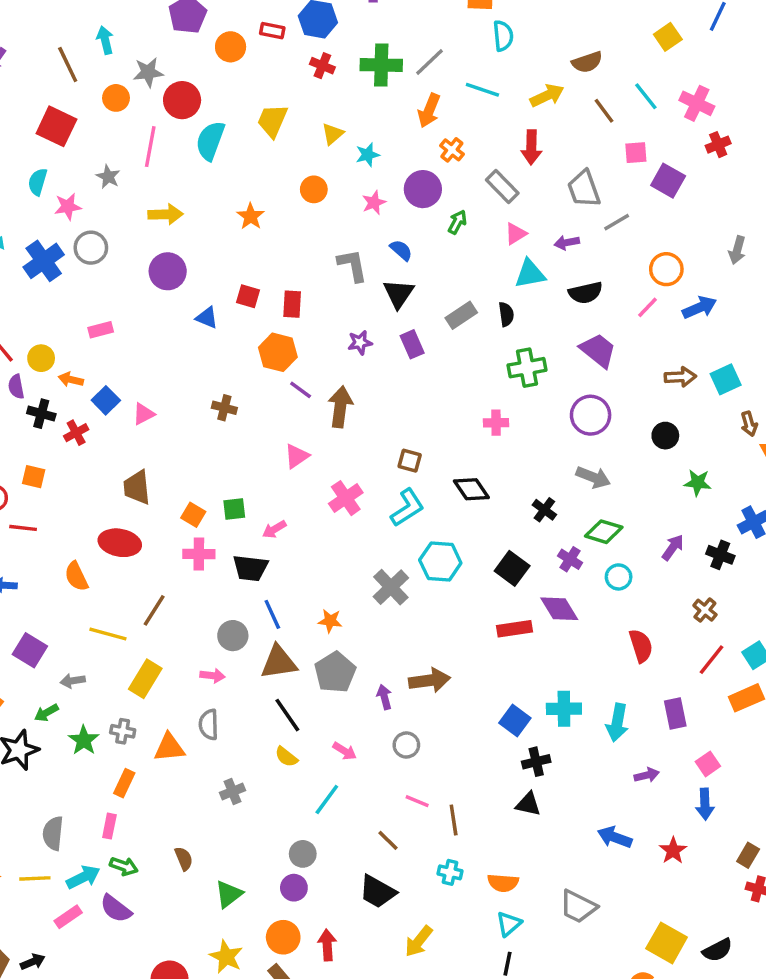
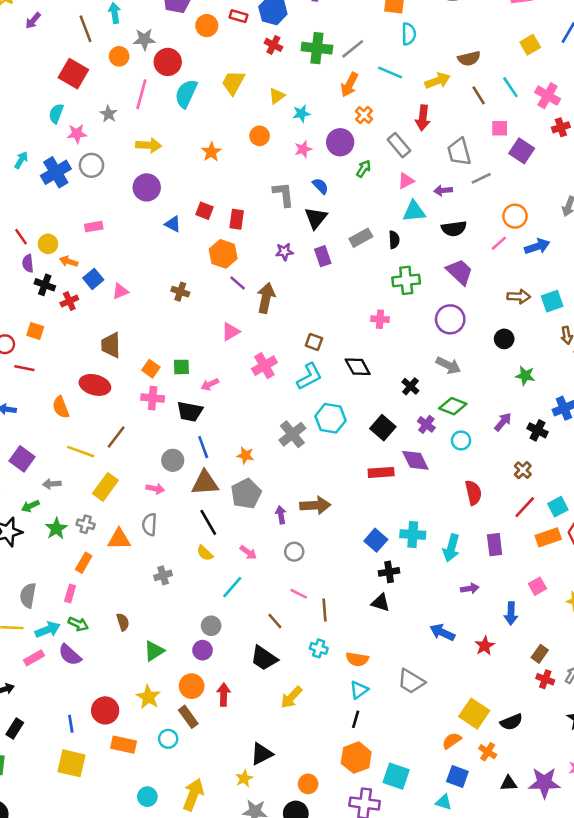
pink square: (708, 764) -> (537, 586), moved

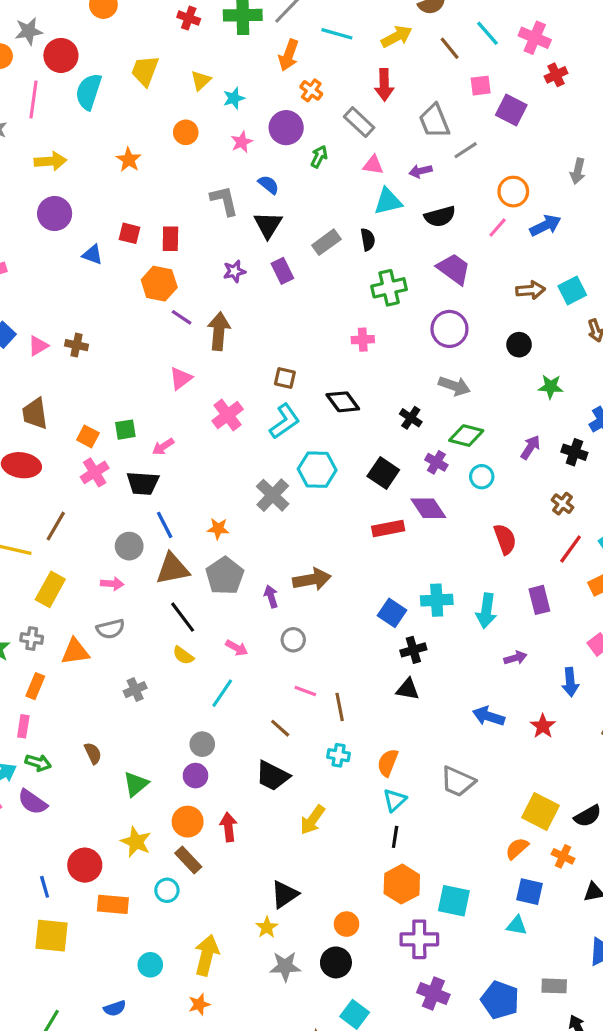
pink triangle: (406, 181) -> (373, 165), turned 42
brown cross: (180, 292) -> (77, 345), moved
pink cross: (153, 398) -> (95, 472), turned -30
gray semicircle: (149, 525) -> (110, 629), turned -100
orange semicircle: (357, 659) -> (388, 763), turned 110

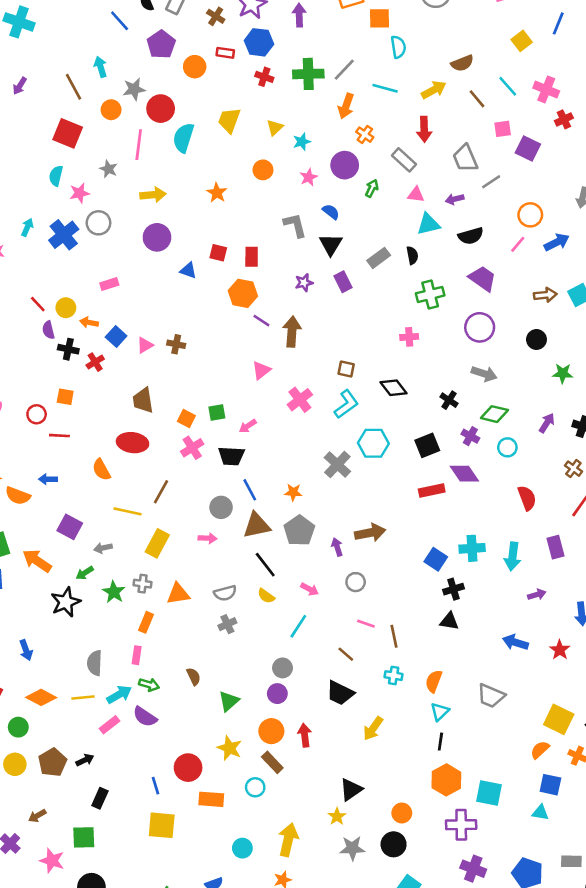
black square: (383, 473) -> (427, 445), turned 35
gray semicircle: (110, 629) -> (225, 593), moved

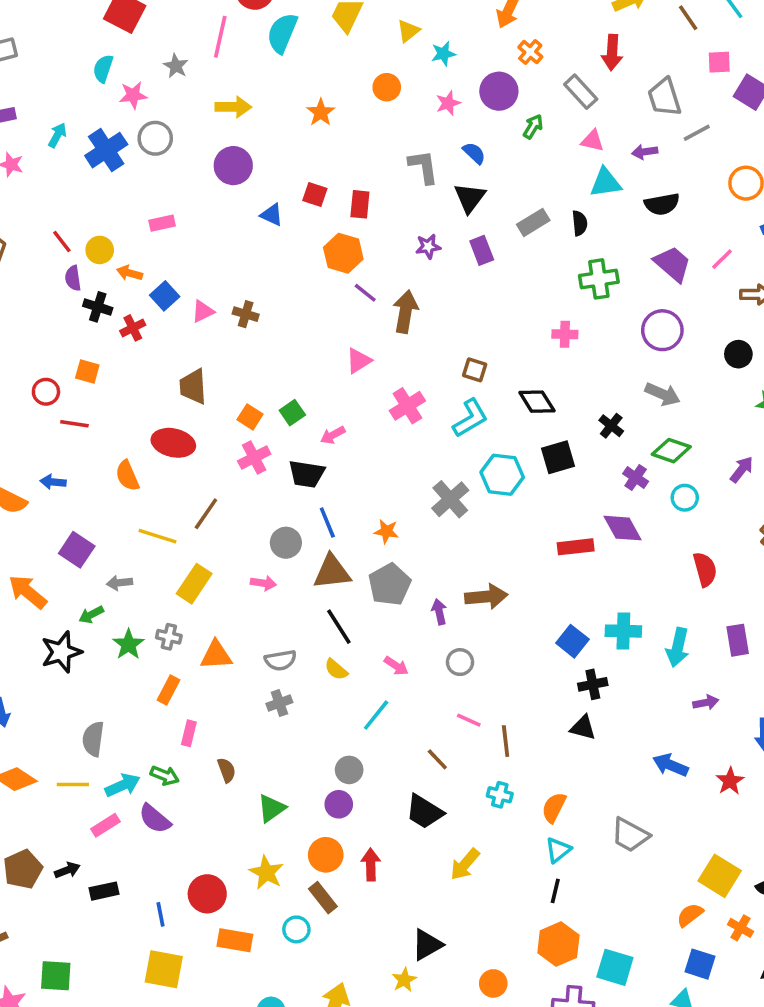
pink line: (518, 244) -> (722, 259), moved
green square: (217, 413) -> (292, 413), turned -30
black square: (427, 445) -> (558, 457), moved
pink rectangle: (137, 655) -> (189, 733), moved
black rectangle: (100, 798) -> (104, 891), moved, turned 48

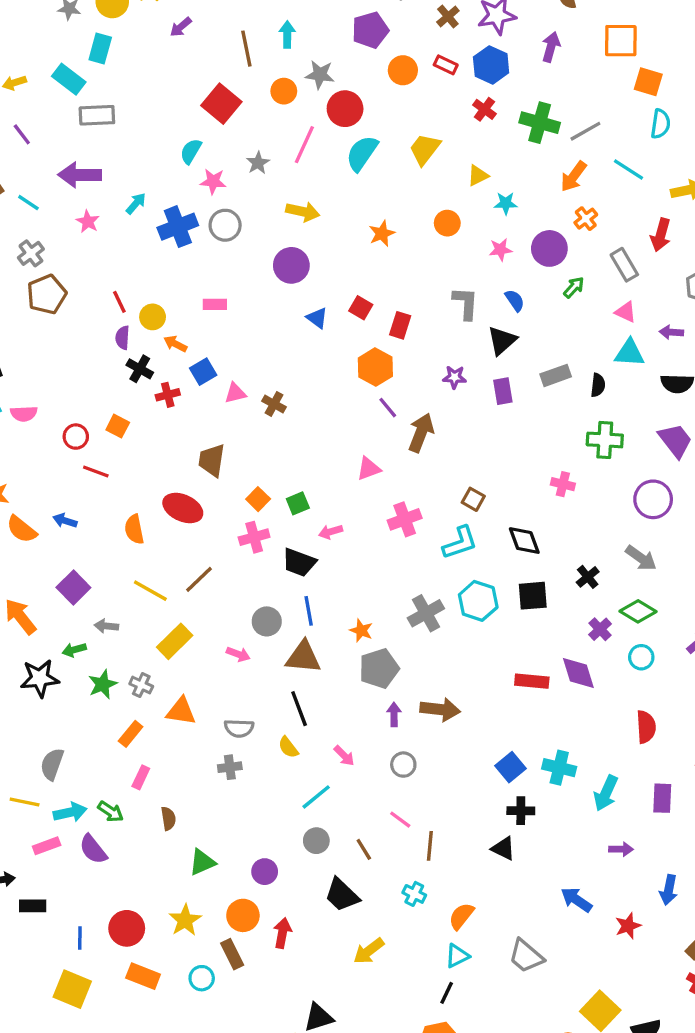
gray pentagon: (390, 585) -> (379, 668), moved
gray circle: (349, 770) -> (316, 841), moved

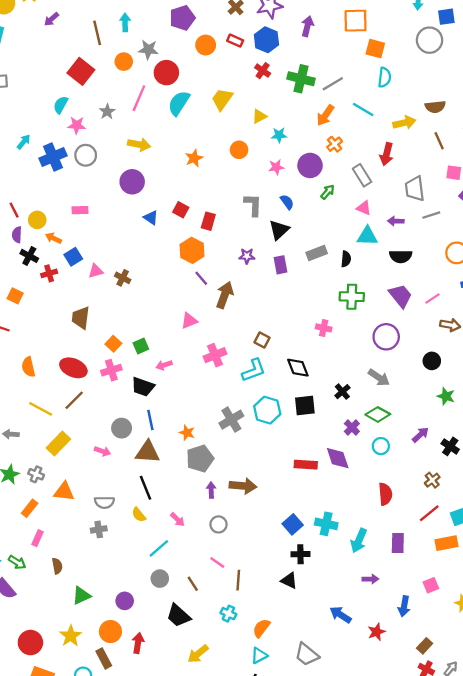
red ellipse: (183, 508) -> (73, 368), moved

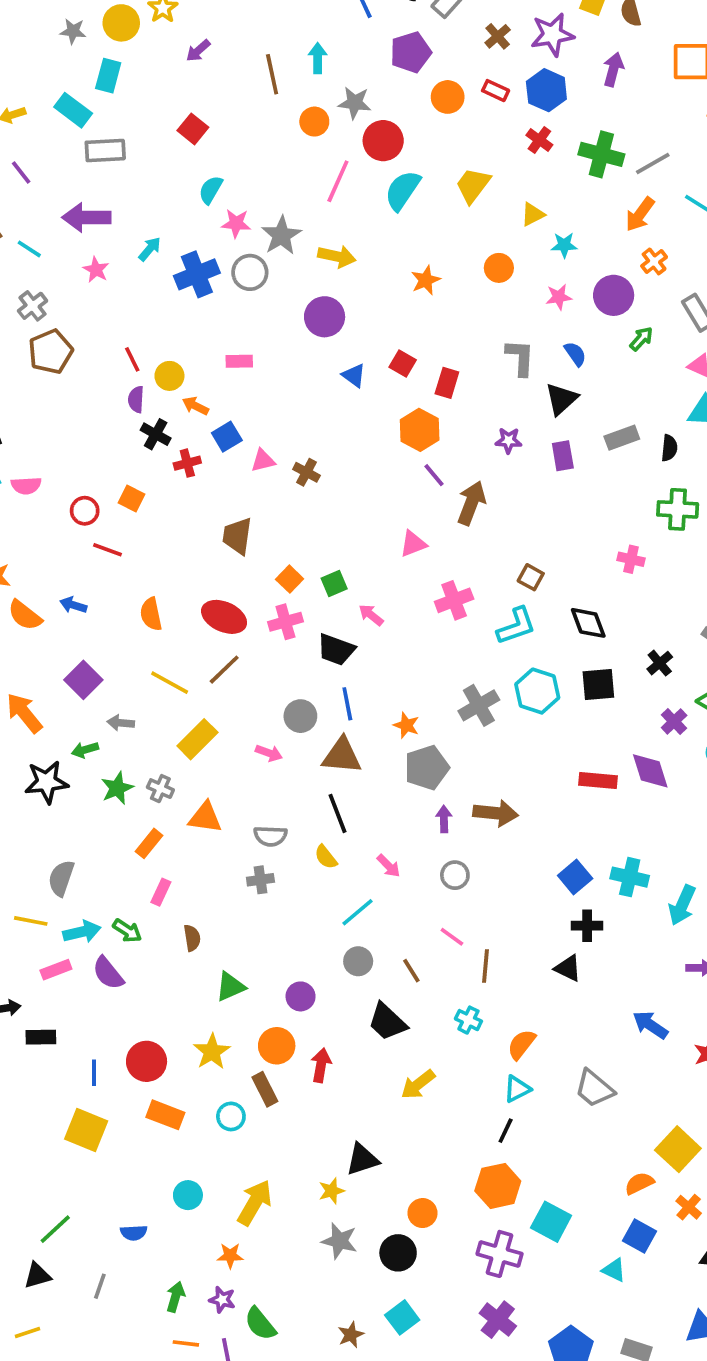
red square: (81, 71) -> (193, 129), moved, size x0.7
gray star: (107, 112) -> (281, 235), moved, size x1.5
pink arrow: (164, 365) -> (371, 615), turned 56

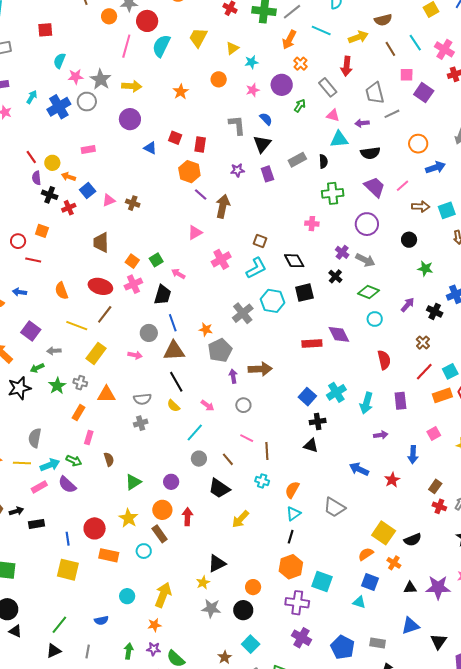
red square: (193, 129) -> (45, 30), turned -35
black trapezoid: (336, 650) -> (162, 295), turned -85
purple cross: (674, 722) -> (342, 252), moved
cyan cross: (630, 877) -> (336, 392), turned -36

